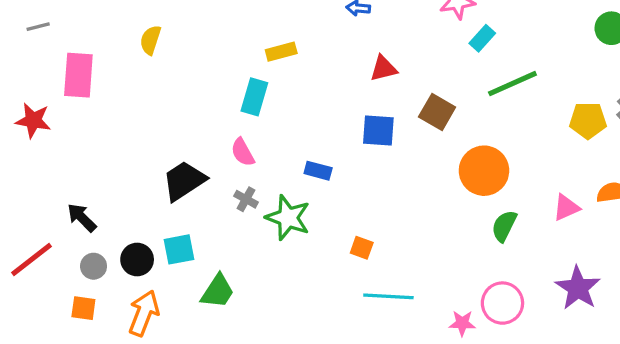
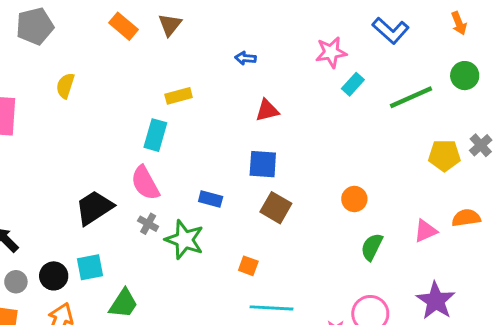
green line: (512, 84) -> (411, 97), moved
brown square: (437, 112) -> (276, 208), moved
pink semicircle: (243, 152) -> (145, 183), size x1.4
orange circle: (484, 171) -> (354, 199), size x0.6

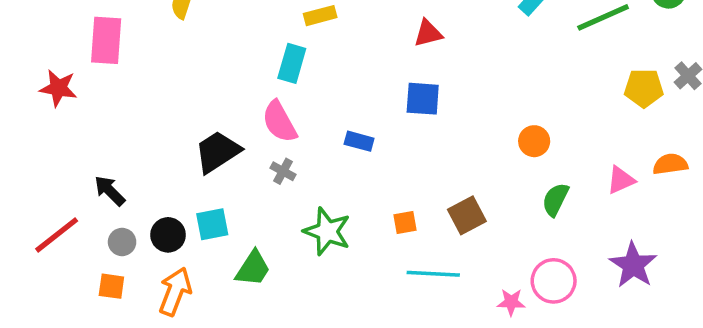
brown square: (276, 208) -> (467, 215), moved, turned 32
green star: (184, 240) -> (327, 231), moved
orange square: (248, 266) -> (405, 223), turned -30

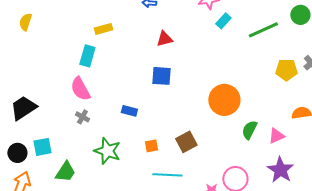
blue rectangle: (359, 141) -> (129, 111), moved
orange circle: (534, 141) -> (224, 100), size x1.8
black trapezoid: (218, 152) -> (23, 108), moved
pink triangle: (621, 180) -> (276, 136), moved
green semicircle: (555, 200) -> (249, 130), moved

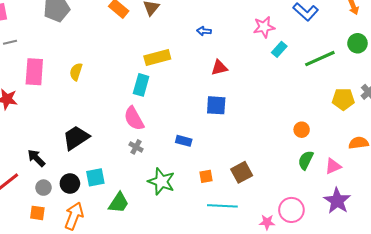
yellow semicircle: (25, 22) -> (76, 72), moved
yellow rectangle: (103, 29) -> (157, 58), size x1.4
orange circle: (224, 100) -> (302, 130), moved, size x0.5

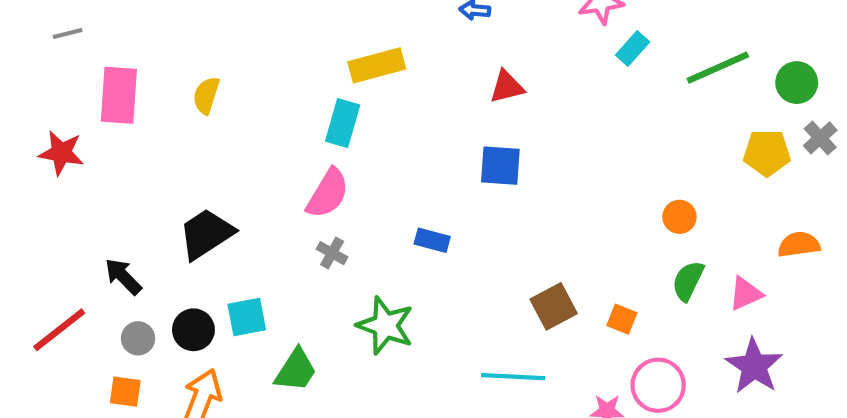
green circle: (357, 43) -> (797, 83), moved
pink semicircle: (134, 118) -> (328, 193), turned -120
orange square: (206, 176) -> (622, 319), moved, turned 32

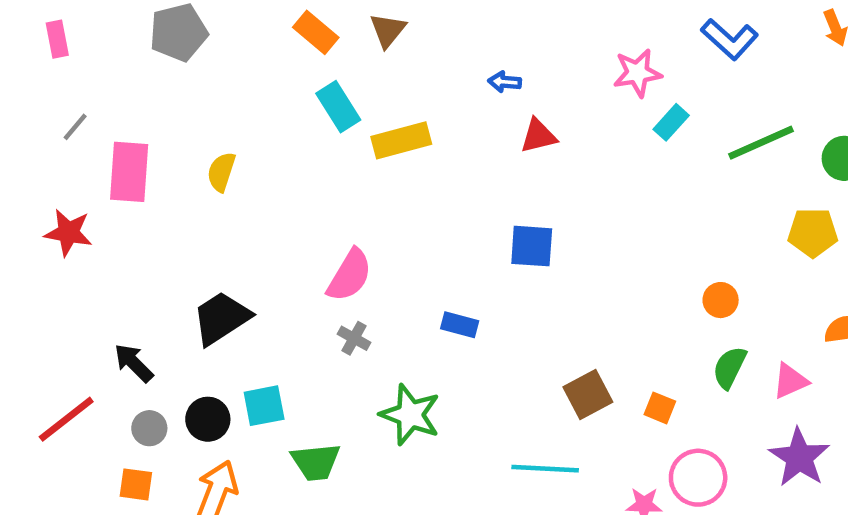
gray line: (68, 34) -> (75, 127), moved, turned -36
red triangle: (507, 87) -> (538, 136), moved
cyan rectangle: (343, 123) -> (338, 107), moved, turned -48
green trapezoid: (296, 370) -> (316, 462), turned 51

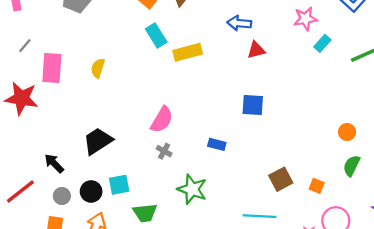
blue arrow: (505, 82) -> (239, 23), size x1.5
red star: (68, 233) -> (21, 98), size x1.4

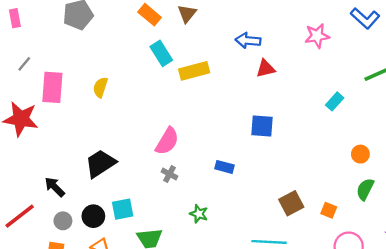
cyan rectangle: (322, 43) -> (335, 101), moved
green star: (192, 189) -> (199, 214), size x0.6

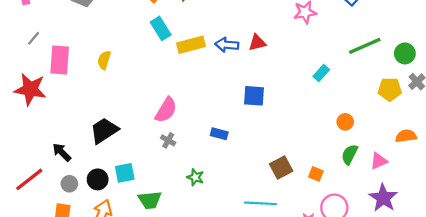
blue arrow: (248, 40) -> (227, 45), moved

